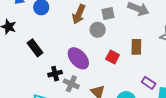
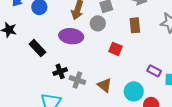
brown rectangle: (136, 47) -> (135, 25), moved
purple ellipse: (78, 58) -> (71, 36), moved, turned -35

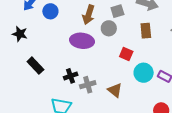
black rectangle: (37, 48) -> (35, 66), moved
gray cross: (77, 80) -> (88, 85), turned -35
cyan circle: (134, 91) -> (144, 73), moved

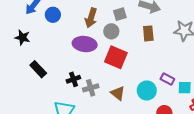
red square: (126, 54) -> (116, 57), moved, size x1.6
cyan circle: (144, 73) -> (147, 91), moved

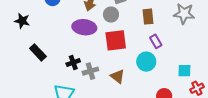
red square: (116, 57) -> (116, 40), turned -30
purple rectangle: (167, 79) -> (156, 41), moved, turned 32
cyan circle: (147, 91) -> (146, 62), moved

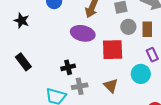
gray circle: (111, 15) -> (128, 27), moved
black rectangle: (38, 52) -> (23, 62), moved
gray cross: (90, 71) -> (80, 86), moved

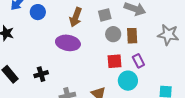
red square: (113, 50) -> (114, 61), moved, size x0.7
black cross: (68, 67) -> (41, 74), moved

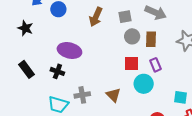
purple ellipse: (68, 43) -> (69, 50), moved
black cross: (41, 74) -> (57, 71), turned 32

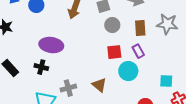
brown rectangle: (151, 39) -> (140, 28), moved

